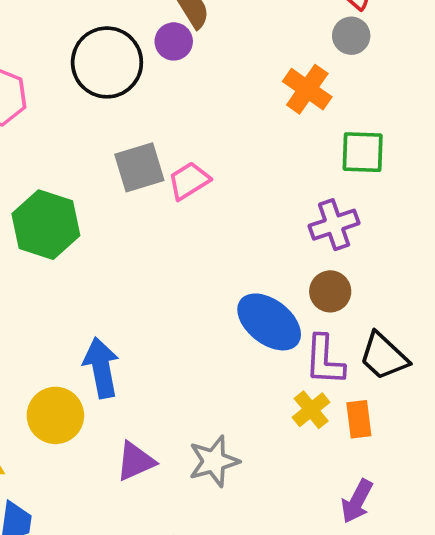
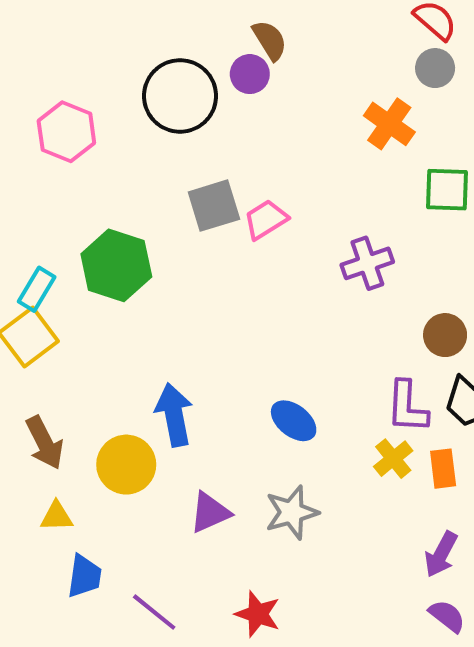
purple cross: (334, 225) -> (367, 263), moved
brown circle: (330, 291) -> (445, 335), moved
blue ellipse: (269, 322) -> (294, 421), moved, size x0.7

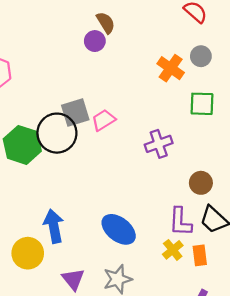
gray circle: (435, 68) -> (201, 56), moved
black circle: (180, 96) -> (57, 133), moved
blue ellipse: (294, 421) -> (119, 229), size x1.4
purple triangle: (210, 512) -> (73, 279), turned -45

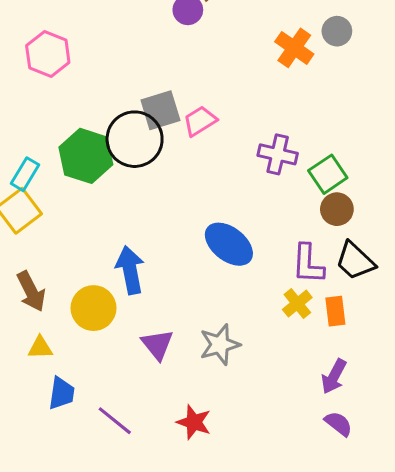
green square: (202, 104) -> (328, 174), moved, turned -36
purple cross: (159, 144) -> (278, 154), turned 32
blue ellipse: (119, 229) -> (229, 244), moved

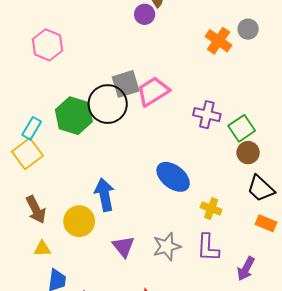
pink trapezoid: (200, 121) -> (153, 91), size x1.4
purple L-shape: (308, 264) -> (208, 248), moved
yellow cross: (297, 303) -> (211, 209), moved, turned -30
orange rectangle: (335, 311) -> (266, 223), moved, turned -60

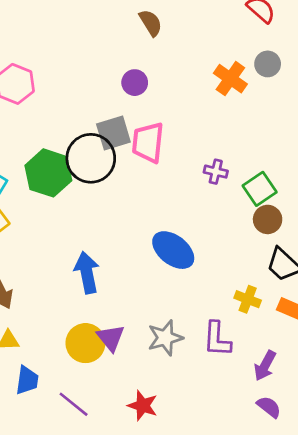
purple circle: (145, 14) -> (135, 83), moved
pink trapezoid: (153, 91) -> (148, 142), turned -52
purple cross: (207, 115) -> (216, 172), size x0.7
yellow cross: (211, 209) -> (248, 299), moved
yellow circle: (79, 221) -> (85, 343), moved

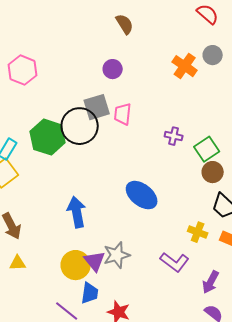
pink trapezoid: (148, 142) -> (123, 114), size x0.7
gray star: (165, 338) -> (117, 255), moved
purple L-shape: (217, 339) -> (175, 262), turned -56
blue trapezoid: (27, 380) -> (90, 293), moved

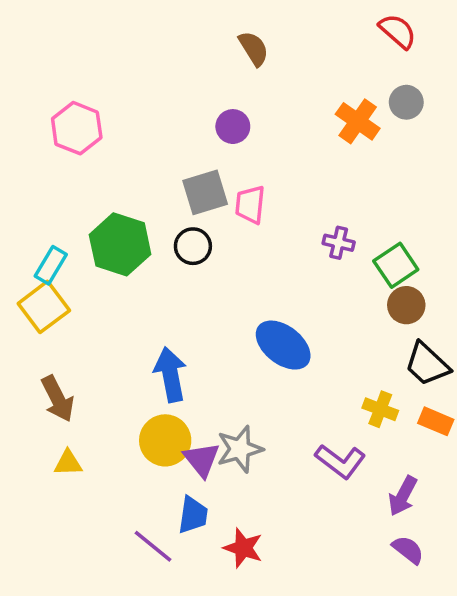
black circle: (80, 126) -> (193, 246), moved, size x0.6
yellow circle: (76, 265) -> (165, 440), moved

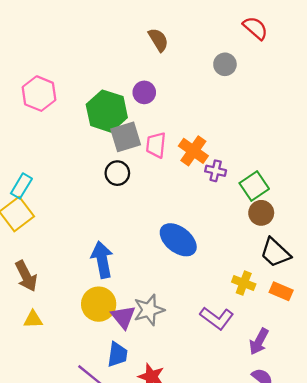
gray circle: (406, 102) -> (225, 64), moved
orange cross: (358, 121) -> (193, 151), moved
green hexagon: (120, 244) -> (107, 111), moved

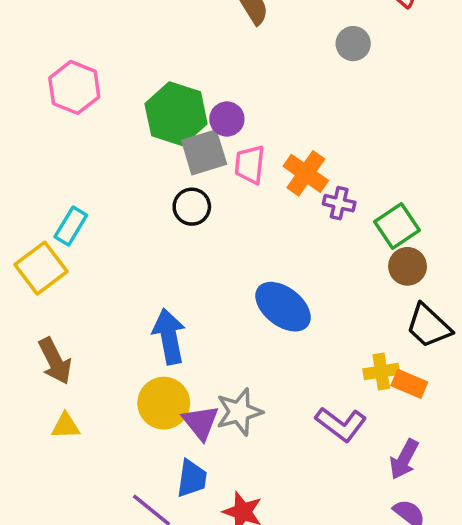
purple circle: (144, 92) -> (227, 119), moved
cyan rectangle: (21, 186) -> (71, 226), moved
yellow cross: (244, 283) -> (381, 372), turned -30
orange rectangle: (281, 291) -> (409, 384), moved

